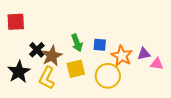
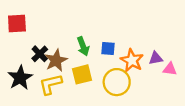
yellow L-shape: (47, 78) -> (51, 84), turned 50

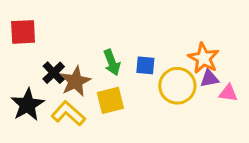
orange star: (132, 60) -> (204, 58), moved
yellow circle: (117, 82) -> (177, 86), moved
yellow L-shape: (51, 84) -> (68, 113), turned 55

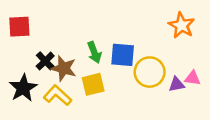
orange star: (204, 58) -> (182, 25), moved
blue square: (145, 65) -> (123, 55), size x1.5
purple triangle: (209, 78) -> (177, 84), moved
brown star: (75, 81) -> (64, 68), turned -30

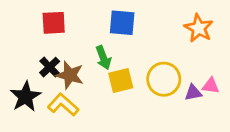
red square: (19, 27) -> (54, 23), moved
blue square: (123, 55) -> (122, 23), moved
yellow square: (93, 84) -> (121, 80), moved

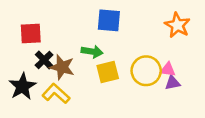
red square: (54, 23) -> (31, 34), moved
green arrow: (103, 58) -> (92, 52), turned -60
pink triangle: (211, 86) -> (168, 70), moved

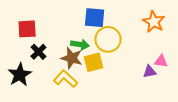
brown star: (62, 67) -> (72, 58), moved
pink triangle: (168, 70) -> (161, 61), moved
yellow circle: (146, 71) -> (108, 39), moved
yellow L-shape: (56, 94) -> (65, 79), moved

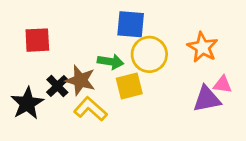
orange star: (154, 22) -> (202, 47), moved
black cross: (38, 52) -> (57, 86), moved
brown star: (72, 58) -> (80, 80), moved
purple triangle: (150, 72) -> (207, 99), size x1.5

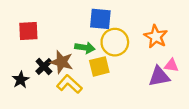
black star: (27, 103) -> (21, 80), size x0.7

